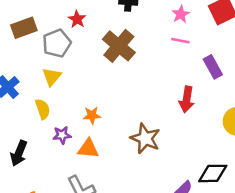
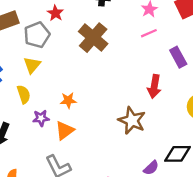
pink line: (180, 41) -> (149, 33), turned -35
brown star: (145, 138) -> (132, 120), moved
orange triangle: (88, 149) -> (65, 130), turned -42

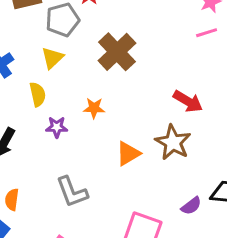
brown cross: (93, 38) -> (117, 52), moved
red arrow: (154, 86) -> (188, 101), moved, turned -75
orange triangle: (65, 130) -> (128, 153), moved

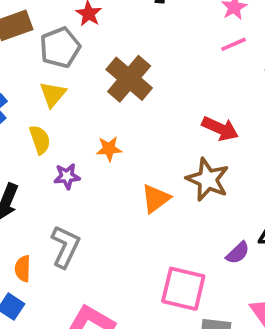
gray L-shape: (72, 192) -> (65, 247), moved, turned -128

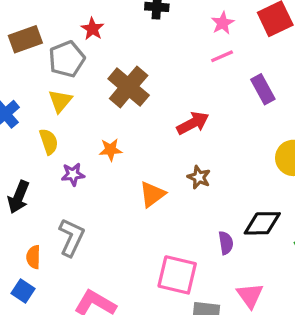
red arrow: (220, 129) -> (193, 123), moved, turned -52
brown star: (208, 179) -> (199, 177), size x0.6
purple semicircle: (238, 253) -> (226, 243), turned -55

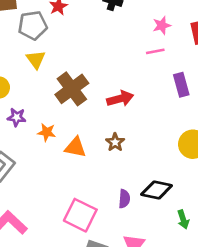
brown cross: (129, 87) -> (72, 89), moved
yellow triangle: (60, 101) -> (36, 59), moved, turned -30
orange star: (111, 150) -> (47, 132), moved
orange triangle: (152, 194) -> (75, 147), turned 35

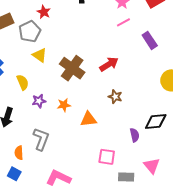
orange triangle: (75, 147) -> (88, 119), moved
pink square: (80, 215) -> (107, 157), size x0.7

